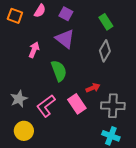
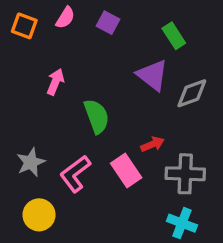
purple triangle: (65, 39) -> (152, 75), moved
gray diamond: (105, 51) -> (192, 93), moved, turned 40

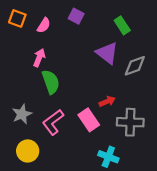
pink semicircle: (65, 18) -> (44, 25), moved
green semicircle: (97, 116) -> (51, 82), moved
cyan cross: (182, 223) -> (108, 157), moved

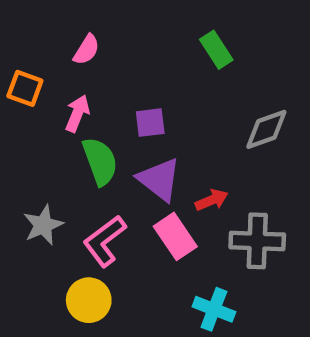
purple square: (76, 16) -> (150, 123), moved, turned -35
orange square: (17, 18) -> (25, 88), moved
green rectangle: (122, 25) -> (216, 50), moved
purple triangle: (107, 53) -> (159, 179), moved
yellow circle: (28, 151) -> (89, 300), moved

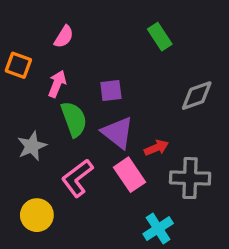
gray star: (43, 225) -> (32, 146), moved
yellow circle: (89, 300) -> (37, 215), moved
cyan cross: (214, 309) -> (158, 229), turned 36

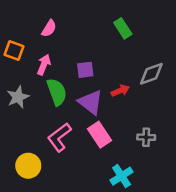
gray star: (32, 146) -> (18, 97), moved
red arrow: (156, 148) -> (120, 91), moved
gray cross: (190, 178) -> (146, 137), size x0.6

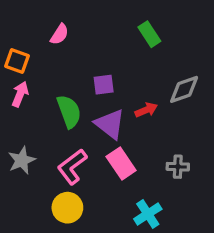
pink arrow: (44, 65) -> (20, 94), moved
gray star: (18, 97) -> (22, 160), moved
yellow circle: (28, 166) -> (67, 208), moved

